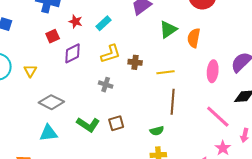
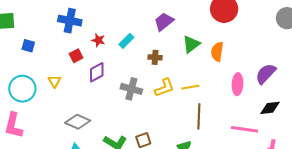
yellow L-shape: (111, 54) -> (164, 88), moved
brown cross: (135, 62) -> (155, 57), moved
yellow triangle: (30, 71) -> (55, 81), moved
gray cross: (106, 85) -> (131, 89), moved, size x1.5
pink line: (218, 117) -> (245, 129), turned -32

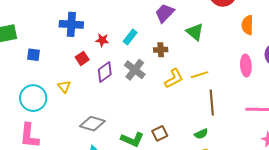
green triangle: (191, 44) -> (195, 32), turned -36
orange semicircle: (217, 52) -> (247, 25), moved
gray cross: (131, 89) -> (135, 70), moved, turned 30

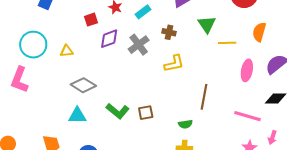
yellow line: (200, 75) -> (227, 43), moved
yellow triangle: (64, 87) -> (67, 51), moved, turned 48

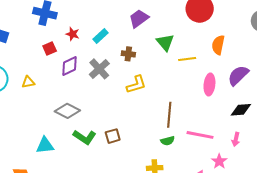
gray diamond: (83, 85) -> (67, 111), moved
pink line: (247, 116) -> (200, 135), moved
green semicircle: (185, 124) -> (168, 141), moved
pink arrow: (272, 137) -> (236, 139), moved

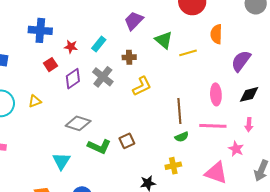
pink ellipse: (209, 84) -> (216, 94), moved
cyan triangle: (45, 145) -> (61, 161), turned -42

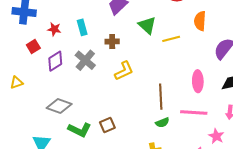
cyan rectangle: (99, 44) -> (82, 27), turned -56

